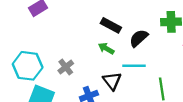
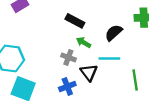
black rectangle: (111, 25) -> (75, 21), moved
gray cross: (66, 67) -> (68, 57), moved, turned -32

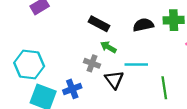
black semicircle: (114, 33) -> (143, 25), moved, turned 30
blue cross: (67, 86) -> (72, 89), moved

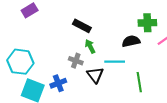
black semicircle: (143, 25) -> (131, 41), moved
green arrow: (108, 47) -> (90, 46), turned 32

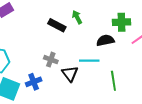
green arrow: (90, 46) -> (77, 17), moved

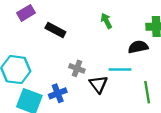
black rectangle: (57, 25) -> (55, 30), moved

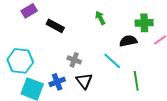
cyan line: (120, 70) -> (112, 61), turned 42
black triangle: (98, 84) -> (84, 81), moved

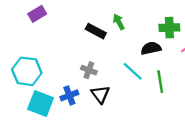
black rectangle: (55, 26) -> (96, 31), moved
green line: (136, 81) -> (160, 82), moved

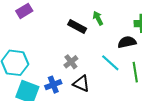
gray cross: (89, 70) -> (71, 62), turned 32
black triangle: (100, 94) -> (81, 84), turned -30

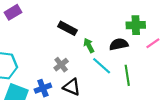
green arrow: (98, 18) -> (89, 45), moved

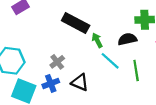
black rectangle: (67, 28) -> (76, 23), size x1.4
gray cross: (61, 65) -> (57, 62), moved

